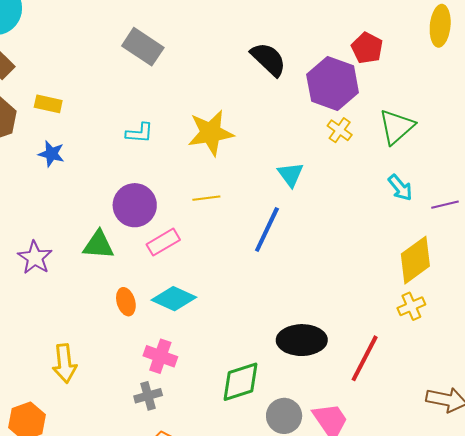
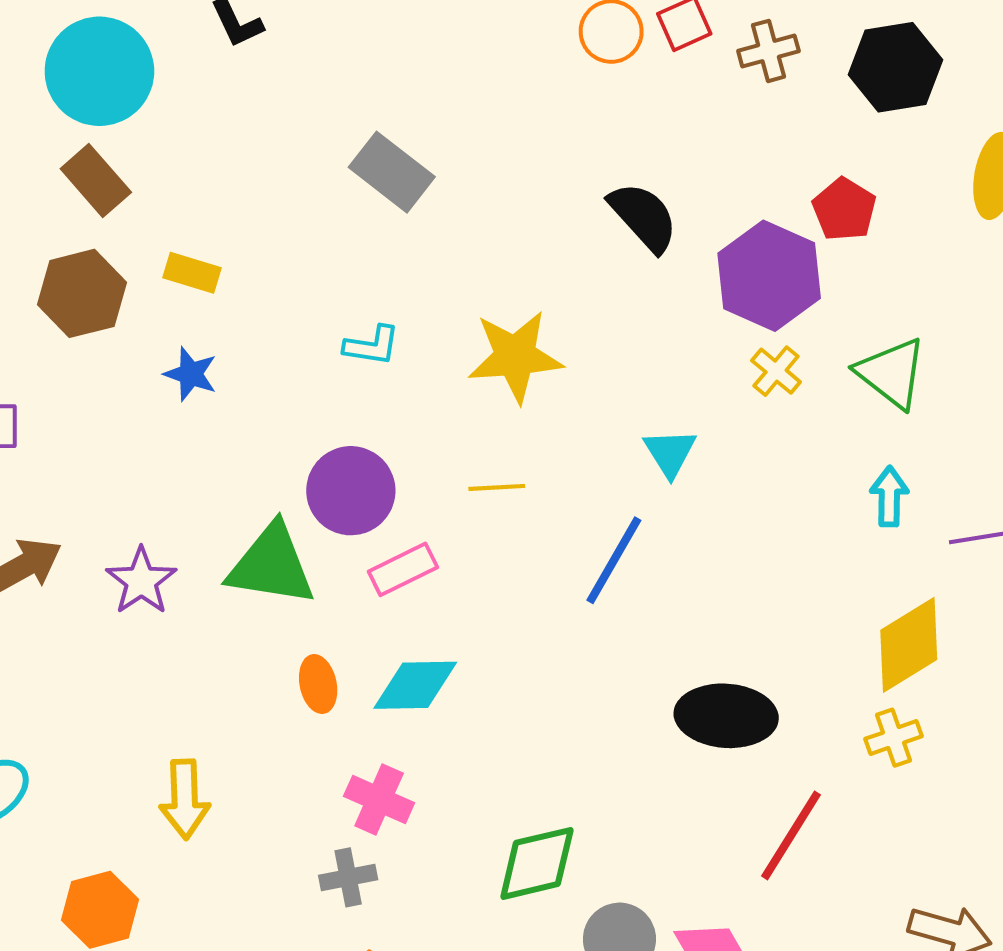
green triangle: (397, 127) -> (891, 373), turned -45
cyan arrow: (400, 188) -> (889, 496), turned -144
green triangle: (98, 245) -> (271, 565), size x1.4
cyan diamond: (174, 299) -> (415, 685), turned -30
black ellipse: (302, 340) -> (726, 716), moved

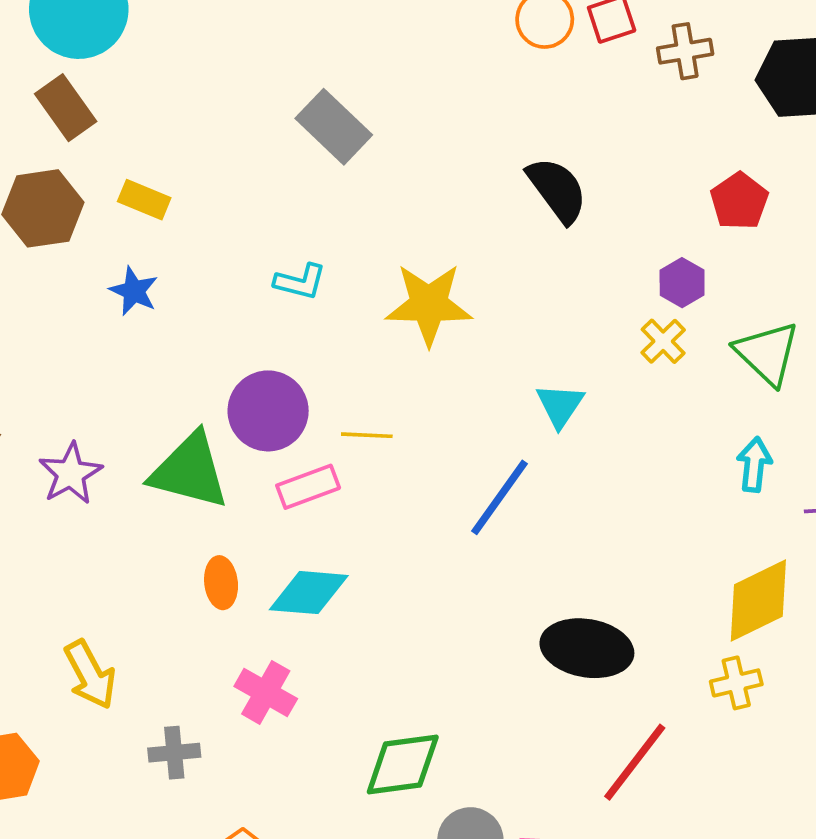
purple hexagon: (769, 276) -> (682, 283), moved, size x0.5
yellow line: (497, 487) -> (367, 435), moved
yellow arrow: (185, 799) -> (90, 675), turned -32
gray cross: (348, 877) -> (174, 753), moved

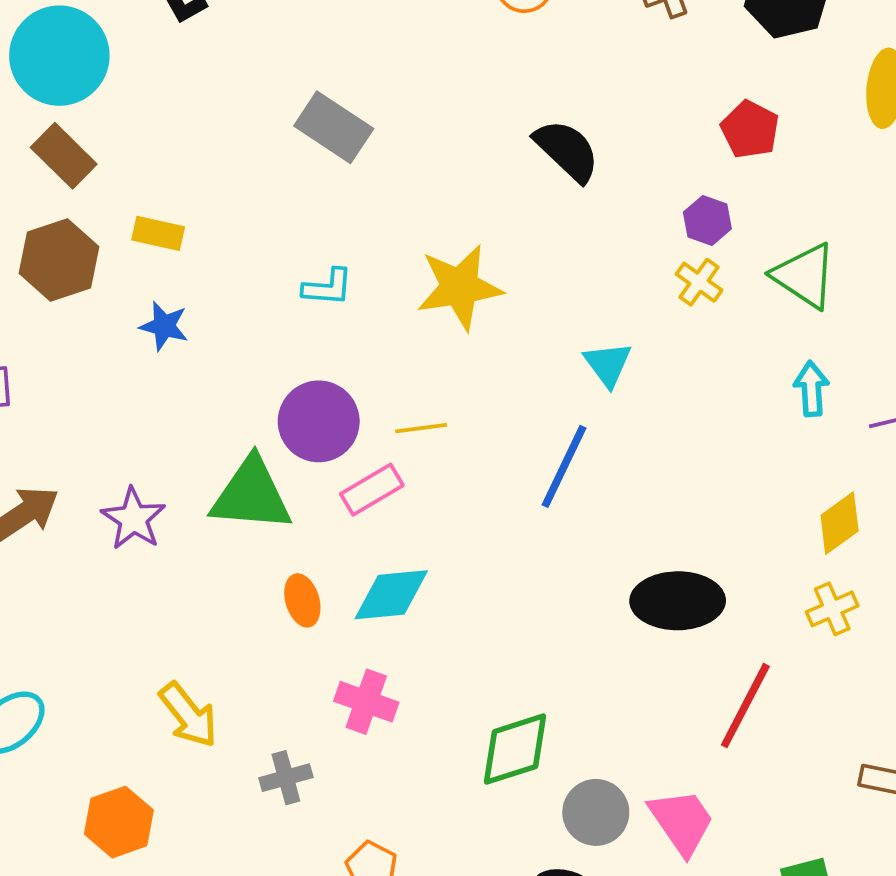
yellow diamond: (758, 601) -> (840, 523), size x0.7

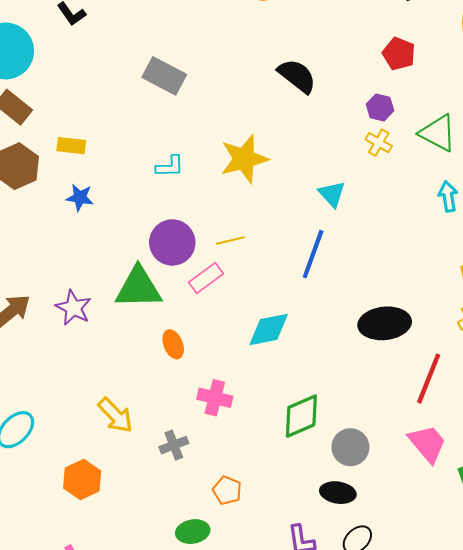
cyan diamond: (391, 595) -> (269, 329), moved
pink trapezoid: (682, 822) -> (427, 444), moved

